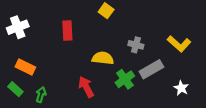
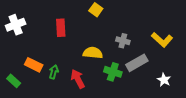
orange rectangle: (25, 67) -> (34, 65), moved
green cross: (125, 79) -> (113, 72), turned -36
green arrow: (41, 95) -> (54, 72), moved

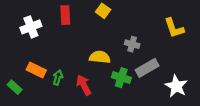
white cross: (16, 25) -> (31, 27), moved
red rectangle: (61, 28) -> (65, 15), moved
yellow L-shape: (162, 40) -> (174, 28), moved, turned 30
white star: (164, 80) -> (176, 86), size x1.5

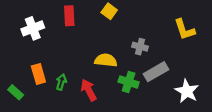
orange rectangle: (36, 70) -> (38, 74), turned 48

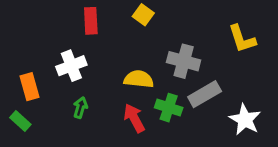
white cross: (33, 28) -> (71, 66), moved
gray cross: (140, 47) -> (184, 61), size x1.5
orange rectangle: (38, 74) -> (29, 87), moved
red arrow: (89, 90) -> (134, 118), moved

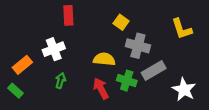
yellow square: (143, 15) -> (121, 22), moved
orange rectangle: (29, 87) -> (22, 65), turned 66

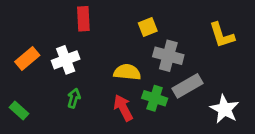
yellow square: (121, 22) -> (148, 27), turned 32
orange rectangle: (22, 65) -> (27, 58), moved

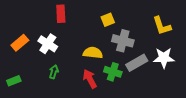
white cross: (66, 60) -> (48, 44), turned -36
white star: (224, 109) -> (164, 58), moved, turned -30
green rectangle: (19, 111) -> (14, 81), turned -64

